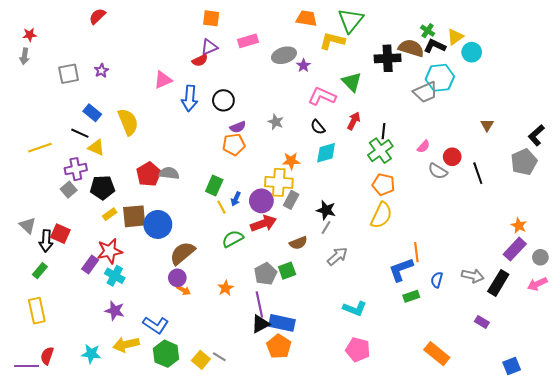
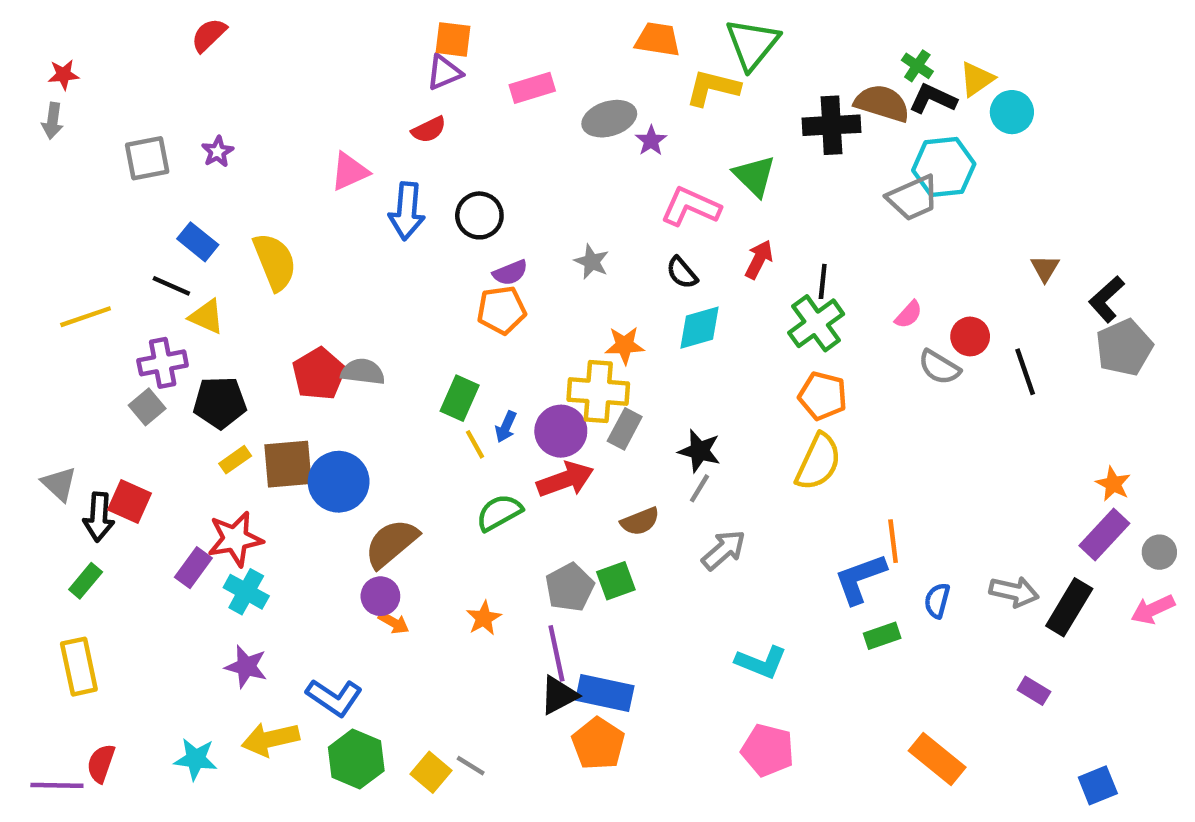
purple triangle: (209, 47) -> (444, 72), moved
black L-shape: (536, 135) -> (1107, 299), moved

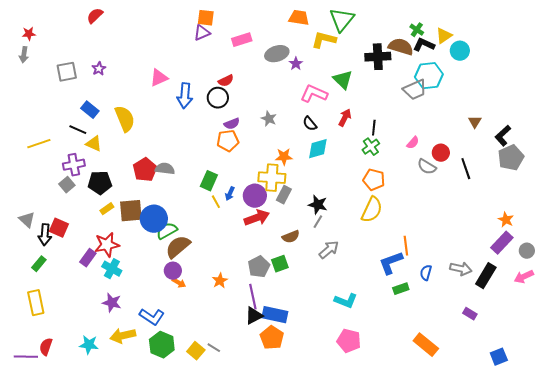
red semicircle: (429, 130) -> (226, 81), moved
green cross: (816, 323) -> (371, 147), size x0.7
green semicircle: (499, 513) -> (167, 231), moved

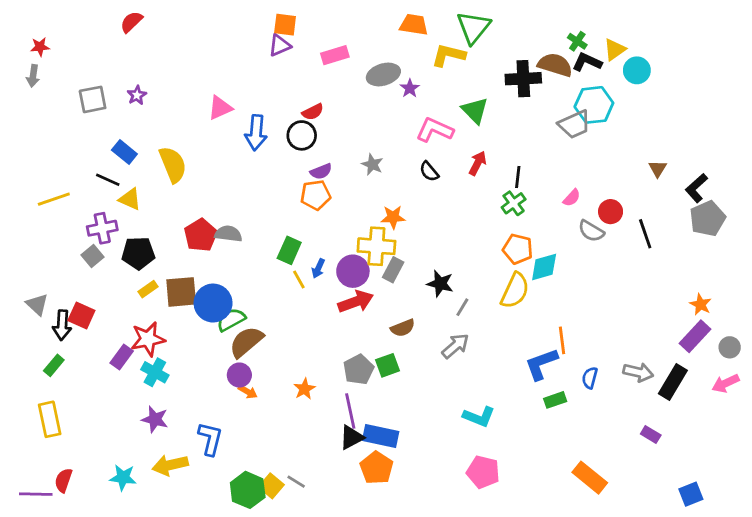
cyan diamond: (318, 149) -> (544, 267), moved
gray line: (318, 222) -> (462, 307), moved
blue L-shape: (152, 317) -> (210, 439), turned -110
green hexagon: (162, 345) -> (248, 490), moved

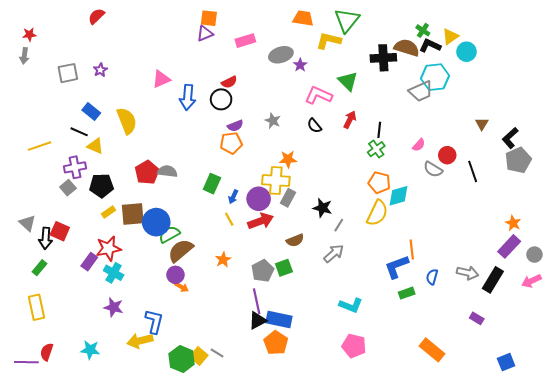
yellow line: (299, 279) -> (229, 219), moved
orange star: (304, 389) -> (223, 260), moved
yellow arrow: (170, 465) -> (140, 341), moved

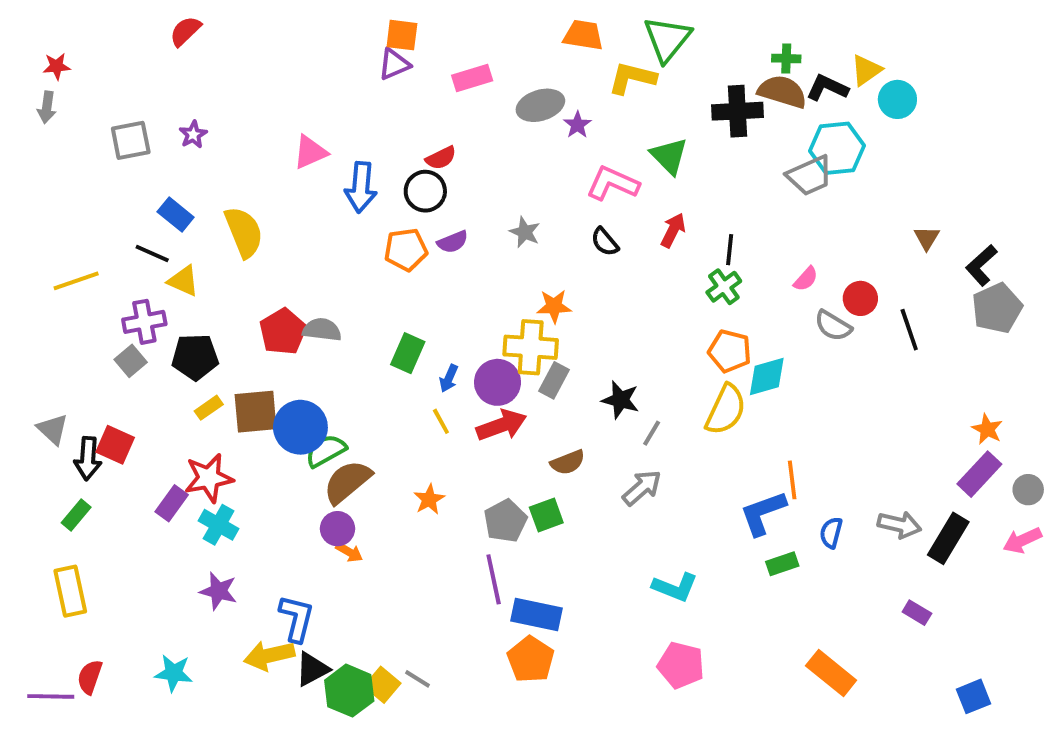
green cross: (423, 30) -> (786, 58), moved, turned -32
orange pentagon: (231, 143) -> (406, 250), moved
black triangle: (258, 320) -> (312, 669), moved

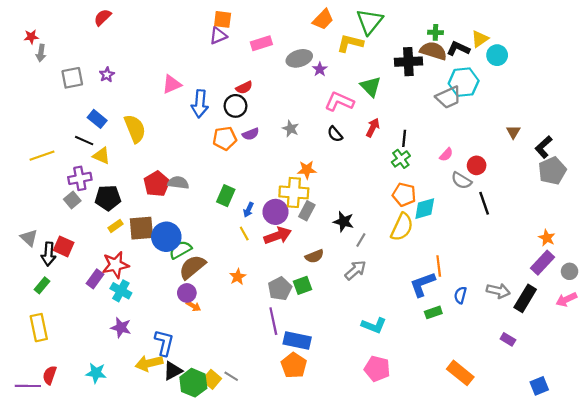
orange trapezoid: (583, 35) -> (323, 19), turned 125
gray arrow: (47, 107) -> (41, 53), moved
black line: (909, 330) -> (484, 203), moved

